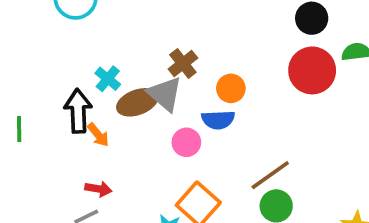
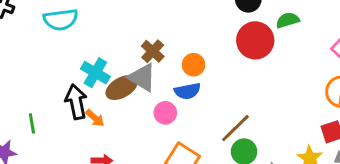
cyan cross: (108, 79) -> (95, 73), size x1.4

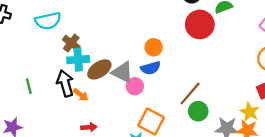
brown cross: (153, 51) -> (71, 43), moved
cyan cross: (95, 73) -> (78, 60), turned -30
gray triangle: (142, 77) -> (122, 72), moved
green line: (32, 123) -> (29, 86), moved

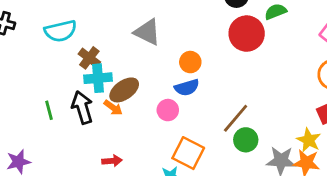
gray triangle: (122, 72) -> (147, 32), moved
green line: (29, 86) -> (49, 110), moved
orange arrow: (81, 95) -> (113, 108), moved

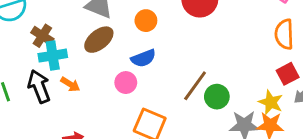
orange circle: (190, 62) -> (146, 21), moved
brown ellipse: (124, 90) -> (99, 40), moved
green circle: (246, 140) -> (217, 97), moved

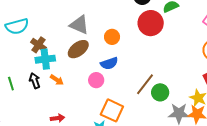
black arrow: (39, 86) -> (35, 81), size x0.7

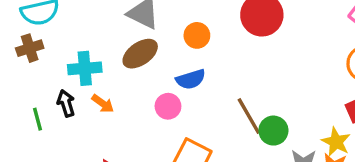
brown cross: (38, 45) -> (30, 48), moved, turned 35
green line: (11, 84) -> (37, 119), moved
brown line: (145, 84) -> (249, 116), turned -70

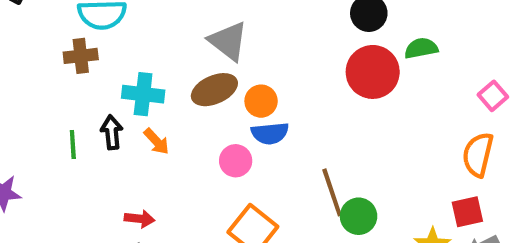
orange circle: (197, 35) -> (261, 101), moved

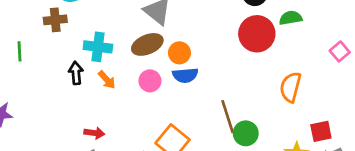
green line: (73, 145) -> (20, 51), moved
orange semicircle: (478, 155) -> (290, 87), moved
pink circle: (236, 161) -> (150, 81), moved

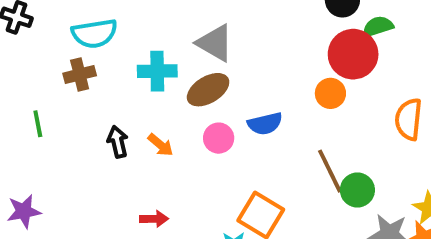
green semicircle: (291, 18) -> (378, 27), moved
cyan cross: (98, 47) -> (157, 71), moved
orange circle: (179, 53) -> (330, 93), moved

